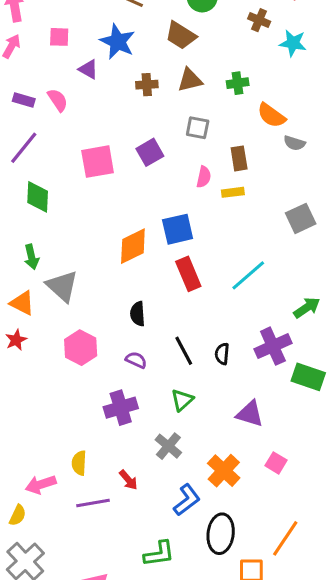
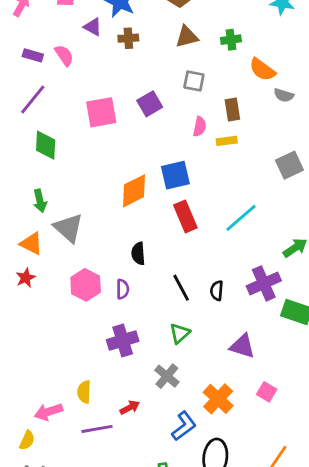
brown cross: (147, 85) -> (128, 38), moved
purple semicircle: (136, 360) -> (123, 289), moved, turned 66
red arrow: (128, 480) -> (130, 408), turned -78

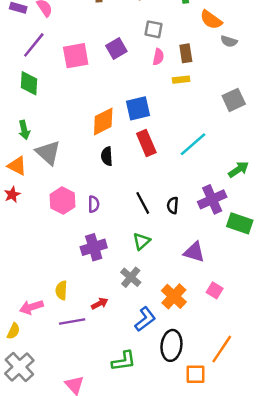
purple line: (33, 100) -> (34, 45), moved
pink semicircle: (200, 127) -> (158, 57), moved
black semicircle: (138, 254) -> (107, 156), moved

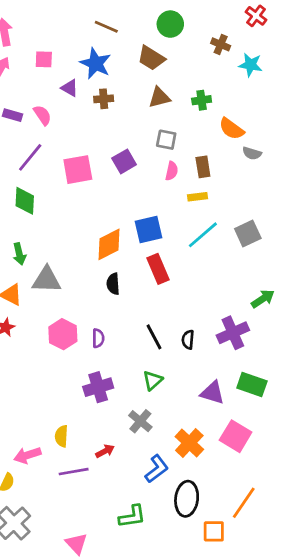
gray square: (234, 100) -> (248, 234), moved
cyan line: (193, 144) -> (203, 235), moved
gray triangle: (48, 153) -> (47, 280), turned -40
green rectangle: (240, 223) -> (252, 384), moved
pink square: (215, 290) -> (236, 436), size x1.6

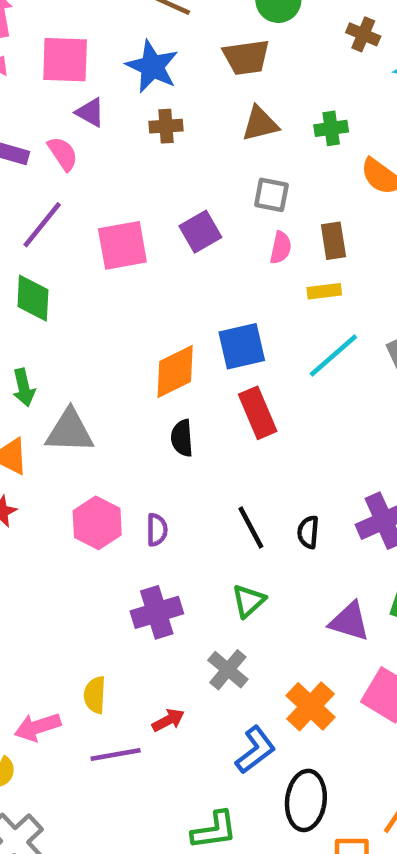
brown trapezoid: (151, 58) -> (246, 57), turned -40
pink square: (44, 59) -> (65, 60), size x1.6
purple triangle: (70, 88) -> (90, 112), moved

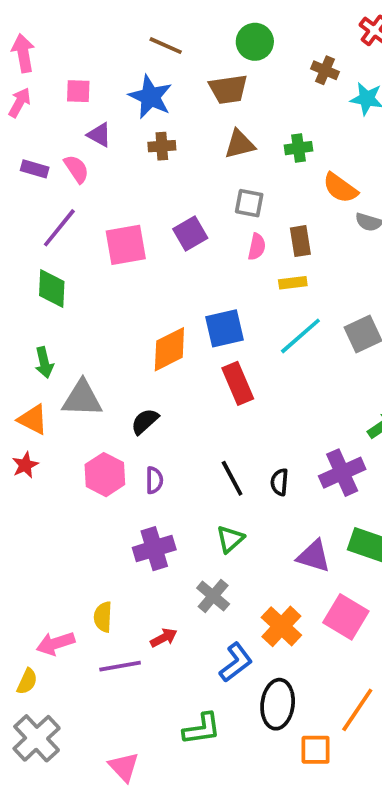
pink square: (65, 60) -> (78, 91), size x0.6
black semicircle: (182, 438) -> (145, 421), moved, turned 52

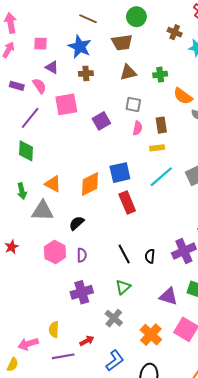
pink square: (126, 245) -> (66, 104), moved
orange triangle: (33, 419) -> (53, 184), moved
blue L-shape: (236, 662) -> (115, 360), moved

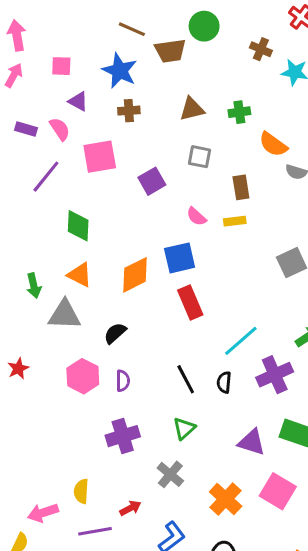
brown trapezoid: (122, 43) -> (170, 51), moved
pink semicircle: (137, 128) -> (196, 217), moved, turned 120
green diamond: (26, 151) -> (78, 226), moved
cyan line: (161, 177) -> (241, 341), moved

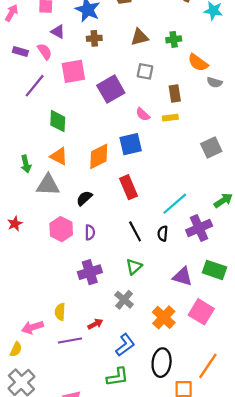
purple square: (152, 181) -> (111, 89), size x1.4
red rectangle: (190, 302) -> (128, 187), moved

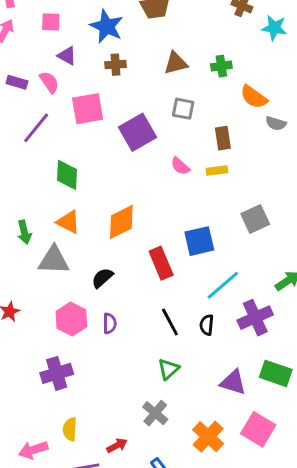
blue square: (131, 144) -> (199, 241), moved
gray square: (211, 147) -> (255, 219), moved
purple cross: (90, 272) -> (57, 373), moved

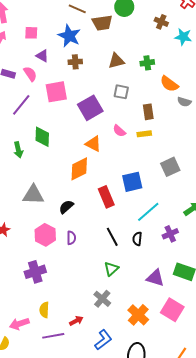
orange triangle: (68, 222) -> (93, 144), moved
green arrow: (24, 232) -> (18, 150), moved
purple cross: (255, 318) -> (170, 234), size x0.7

